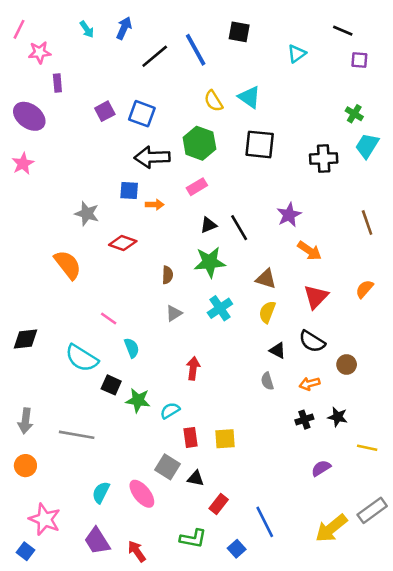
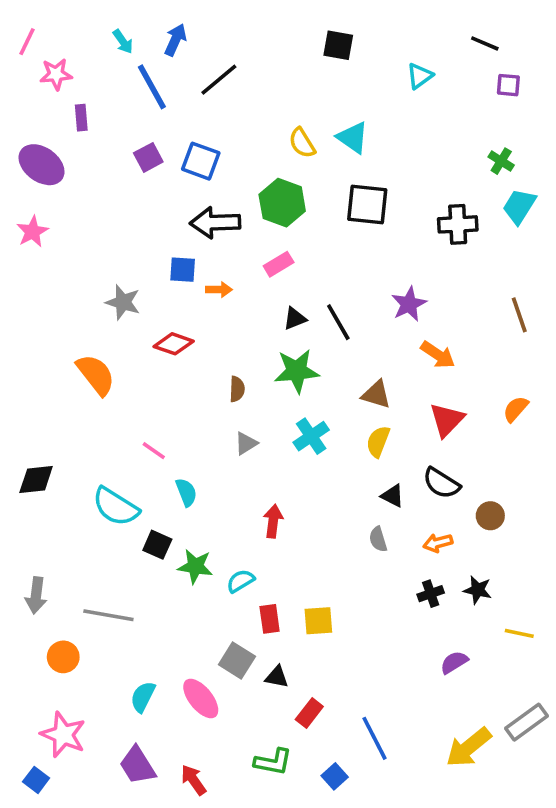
blue line: (196, 50) -> (152, 87), moved
orange circle: (25, 466) -> (63, 657), moved

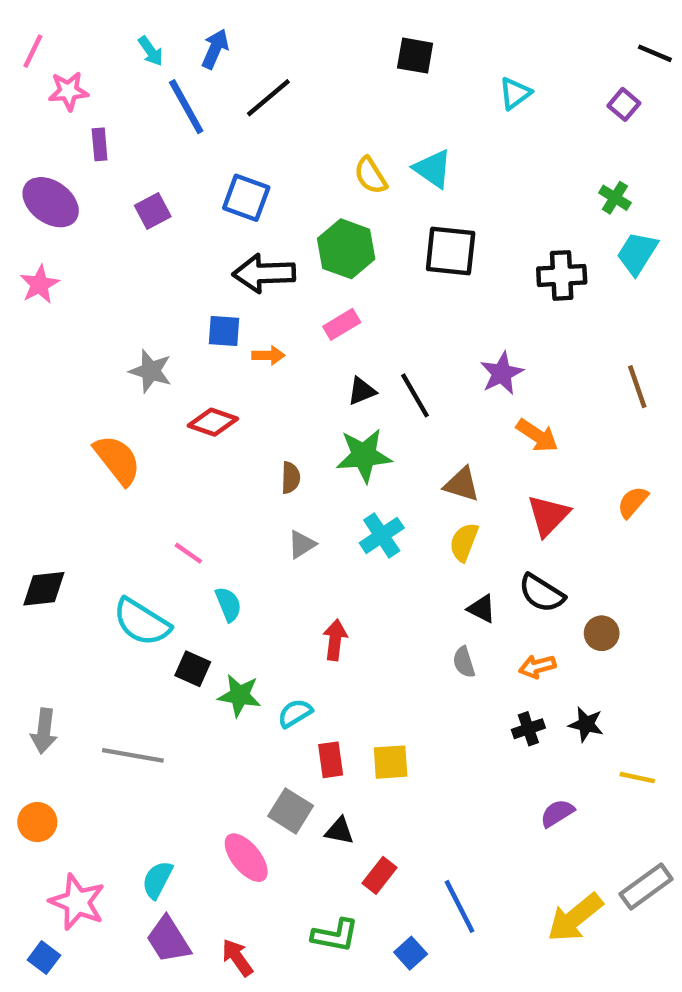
black line: (485, 43) -> (655, 53), moved
purple square: (508, 85) -> (624, 104), turned 35
purple square: (148, 157) -> (153, 211), moved
orange circle: (63, 657) -> (37, 822), moved
cyan semicircle: (143, 697) -> (157, 880), moved

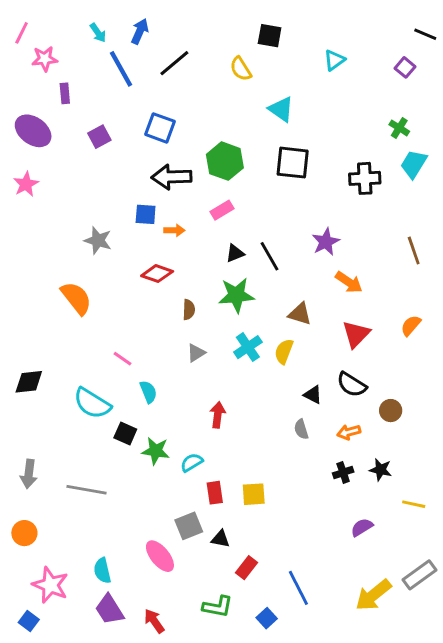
yellow semicircle: (371, 176) -> (241, 69), moved
red diamond: (213, 422) -> (157, 274), moved
yellow semicircle: (464, 542) -> (284, 351), moved
gray square: (291, 811) -> (189, 526), turned 36
cyan semicircle: (157, 880) -> (102, 571), turned -40

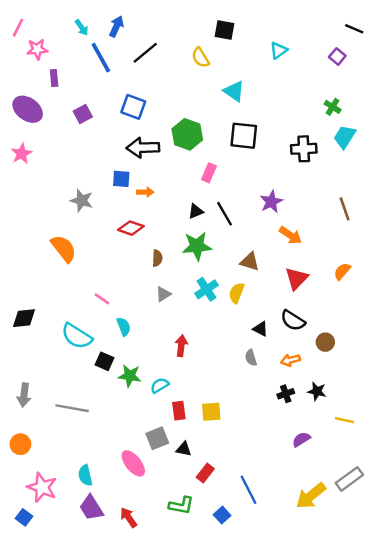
pink rectangle: (222, 210) -> (209, 173), moved, turned -36

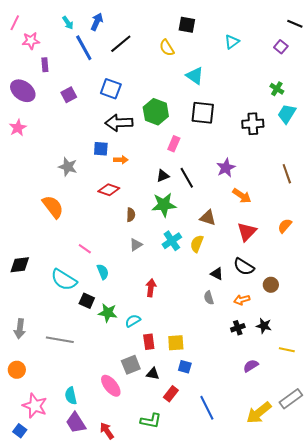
blue square: (222, 515) -> (185, 367), moved, turned -32

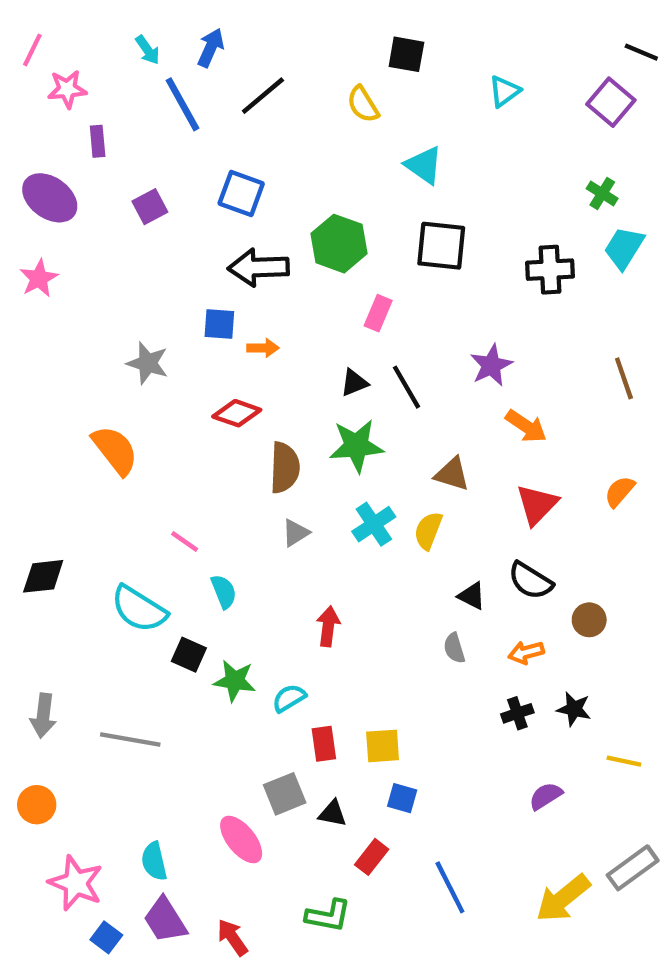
purple square: (281, 47) -> (611, 102), size x1.5
brown semicircle: (131, 215) -> (285, 468), size x1.6
blue square: (20, 431) -> (106, 937), moved

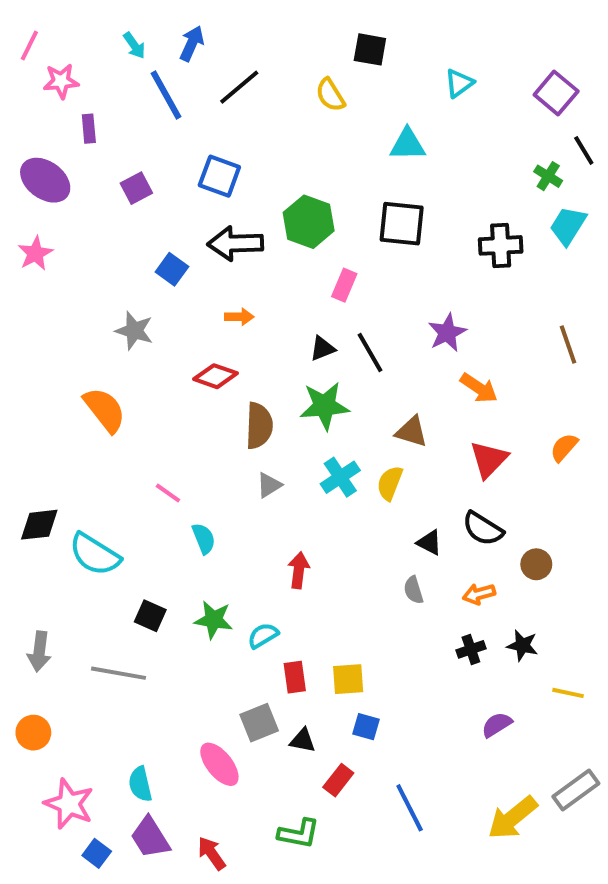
black line: (641, 52) -> (584, 150), moved, turned 36
cyan triangle: (424, 165) -> (408, 144), moved, turned -36
blue square: (219, 324) -> (172, 269), moved, turned 32
cyan semicircle: (139, 609) -> (95, 554), moved
black square: (189, 655) -> (150, 616), moved

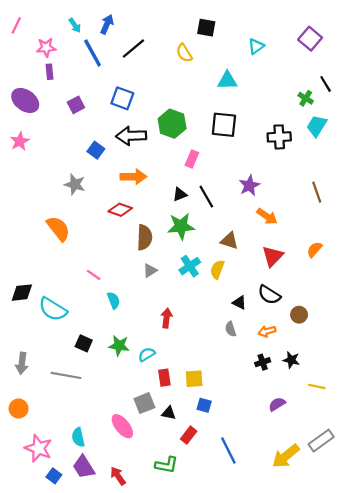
pink star: (61, 81) -> (46, 47), moved
purple square: (556, 93) -> (310, 39), moved
orange arrow: (239, 317) -> (133, 177), size x1.6

